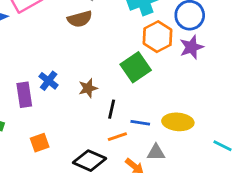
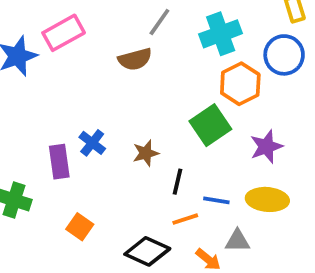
purple star: (192, 47) -> (266, 147), moved
orange square: (40, 143) -> (80, 227), turned -36

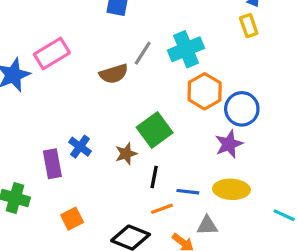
gray line: (159, 22) -> (143, 53), moved
blue circle: (284, 55) -> (242, 109), moved
green square: (210, 125) -> (155, 130), moved
orange square: (80, 227) -> (72, 219), turned 30

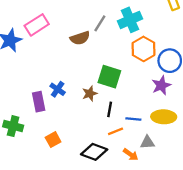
green square: (155, 130) -> (109, 77), turned -35

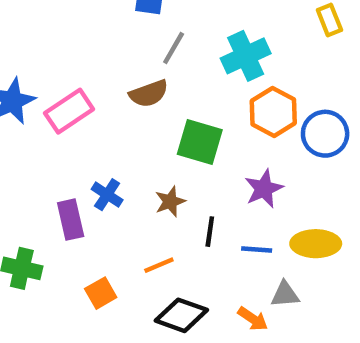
gray line: (100, 23) -> (174, 48), moved
pink rectangle: (37, 25) -> (69, 111), moved
green square: (109, 77) -> (200, 142), moved
purple star: (161, 85) -> (264, 189), moved
orange line: (116, 131) -> (159, 265), moved

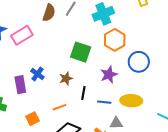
brown semicircle: (149, 94) -> (49, 13), moved, turned -54
blue circle: (325, 134) -> (139, 62), moved

